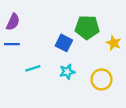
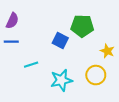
yellow star: (114, 43) -> (107, 51), moved
cyan star: (67, 72) -> (61, 80), moved, size x1.5

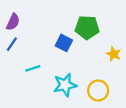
blue line: (11, 42) -> (12, 44), turned -56
yellow circle: (96, 75) -> (98, 90), moved

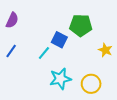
blue line: (12, 44) -> (11, 51), moved
cyan line: (33, 68) -> (44, 53), moved, turned -32

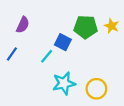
purple semicircle: (12, 20) -> (23, 25), moved
yellow star: (105, 50) -> (112, 26), moved

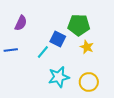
yellow star: (112, 26) -> (87, 47), moved
blue line: (12, 54) -> (11, 50), turned 48

